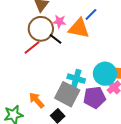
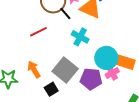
red line: (32, 47) -> (38, 32), moved
cyan cross: (76, 79) -> (80, 37), moved

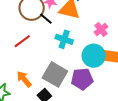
pink cross: (112, 73) -> (101, 29), moved

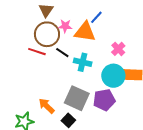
black line: (46, 19) -> (62, 53), moved
red line: (22, 41) -> (37, 52), moved, turned 60

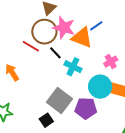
pink star: (65, 26) -> (64, 28), size x1.6
orange arrow: (46, 106) -> (12, 72), moved

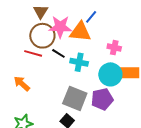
pink cross: (111, 62) -> (114, 48), turned -32

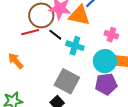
red line: (33, 53) -> (30, 32), turned -36
purple pentagon: (102, 99) -> (106, 84), moved

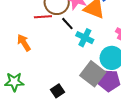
gray square: (67, 81) -> (93, 74), moved

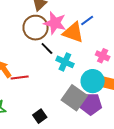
red line: (43, 17) -> (20, 77), moved

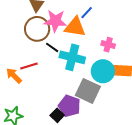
cyan cross: (65, 62) -> (72, 57), size x1.4
red line: (20, 77) -> (29, 66), moved
purple pentagon: (91, 104) -> (69, 106), moved, turned 30

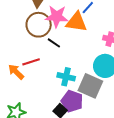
cyan cross: (72, 57) -> (66, 77), moved, size x0.7

